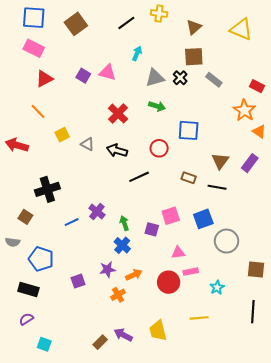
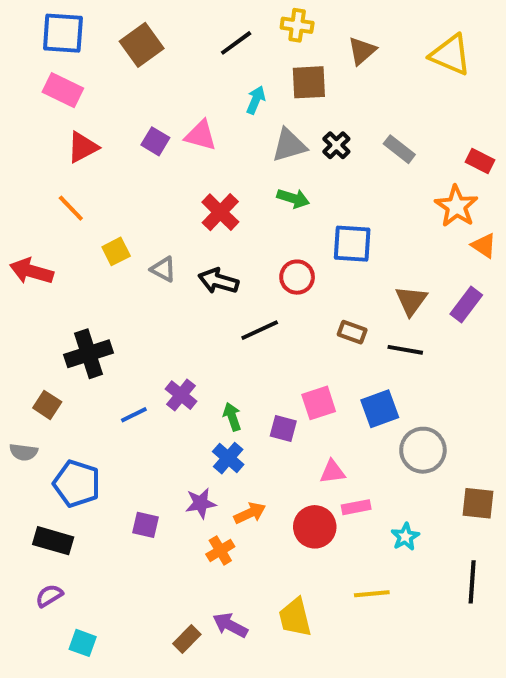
brown square: (194, 57) -> (309, 82), moved
purple square: (78, 281) -> (146, 525), turned 32

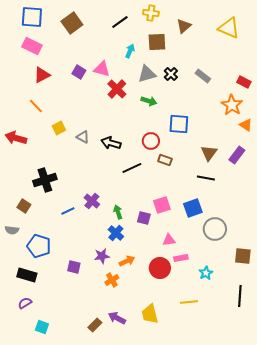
red cross: (220, 212) -> (117, 89), moved
brown rectangle: (352, 332) -> (165, 160), moved

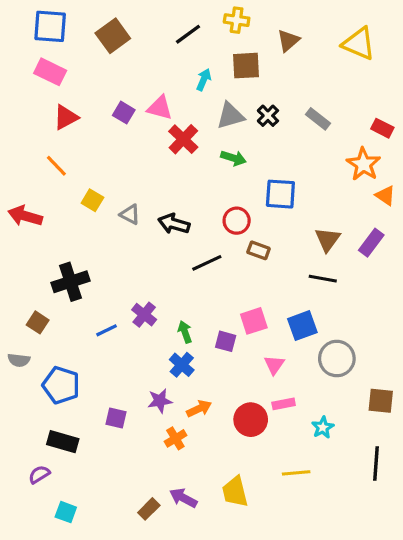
yellow square: (59, 128) -> (92, 200), turned -32
pink triangle: (169, 240) -> (274, 365), moved, turned -48
black rectangle: (27, 275) -> (63, 442), moved

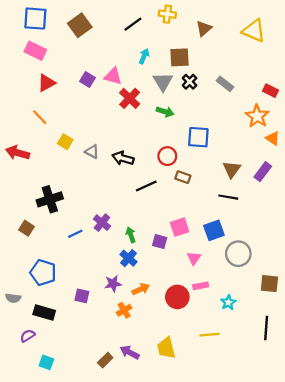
brown square: (246, 66) -> (180, 57), moved
gray triangle: (230, 116) -> (163, 82), turned -45
gray semicircle: (19, 360) -> (13, 298), moved

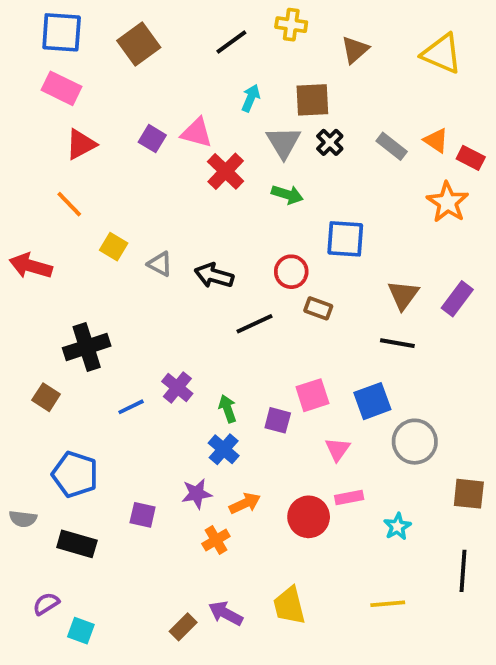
orange triangle: (273, 138) -> (436, 140), moved
yellow line: (209, 335) -> (388, 604), moved
purple semicircle: (28, 336) -> (46, 604), moved

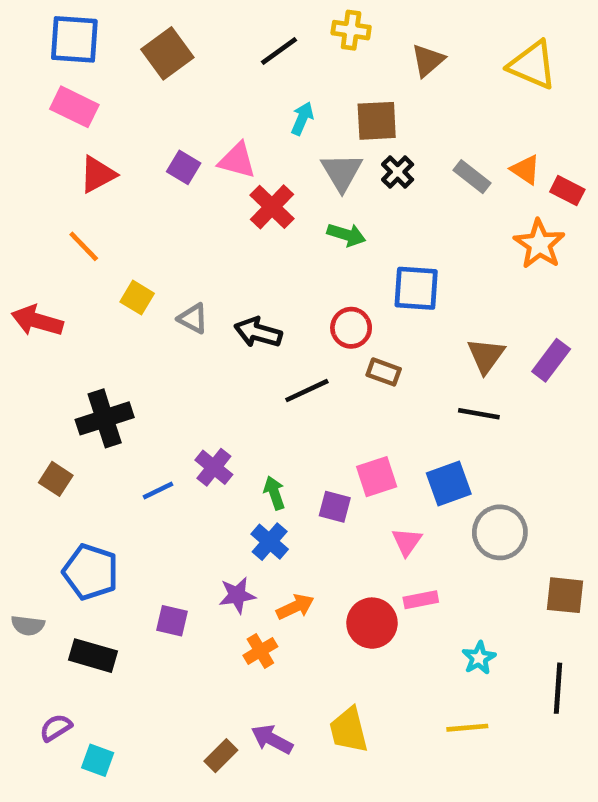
cyan star: (397, 526) -> (479, 658), moved

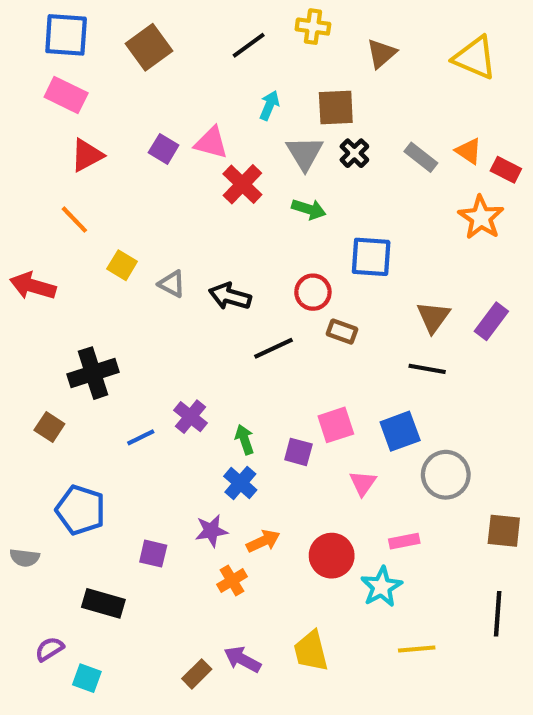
pink rectangle: (421, 600) -> (404, 541), moved
black rectangle: (93, 656) -> (103, 603), moved
cyan star: (479, 658) -> (381, 587), moved, size x1.4

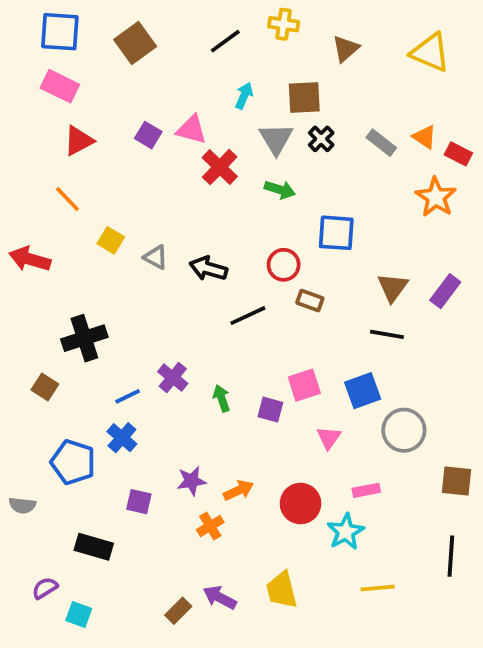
blue cross: (240, 483) -> (122, 438), moved

